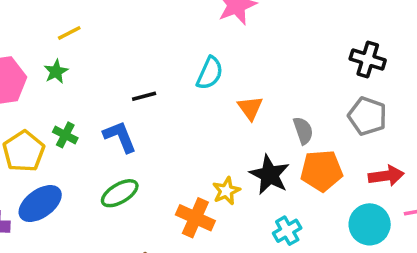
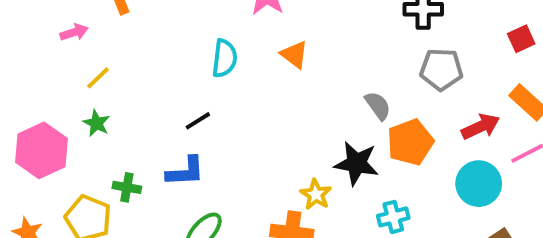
cyan semicircle: (210, 73) -> (224, 58), moved
orange triangle: (250, 108) -> (294, 55), moved
blue L-shape: (120, 137) -> (185, 171), turned 126
cyan cross: (287, 231) -> (393, 217), turned 32

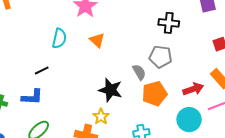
gray pentagon: (441, 69) -> (161, 57), moved
black star: (356, 163) -> (110, 90), moved

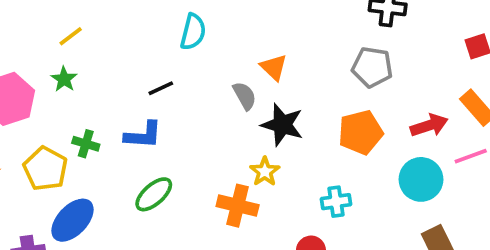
orange triangle: (97, 40) -> (274, 67), moved
gray semicircle: (139, 72) -> (245, 96), moved

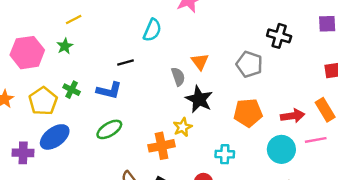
gray pentagon: (372, 67) -> (249, 64), moved
orange cross: (238, 206) -> (162, 146), turned -35

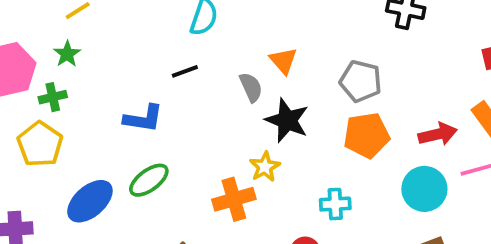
black line: (126, 63) -> (185, 71), moved
gray pentagon: (249, 64) -> (361, 81), moved
green cross: (72, 90) -> (53, 97), moved, turned -35
blue ellipse: (55, 137) -> (90, 201), moved

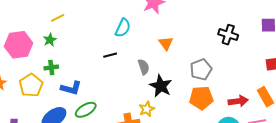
orange triangle: (283, 61) -> (166, 43), moved
gray pentagon: (361, 81) -> (201, 69), turned 30
green cross: (53, 97) -> (51, 67), moved
blue L-shape: (143, 118) -> (71, 88), moved

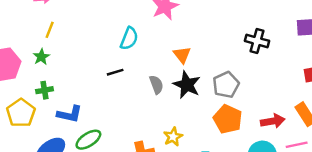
yellow line: (58, 18) -> (50, 30), turned -40
black star: (161, 86) -> (187, 85), moved
orange pentagon: (201, 98) -> (228, 119), turned 30
yellow star: (147, 109) -> (173, 137), moved

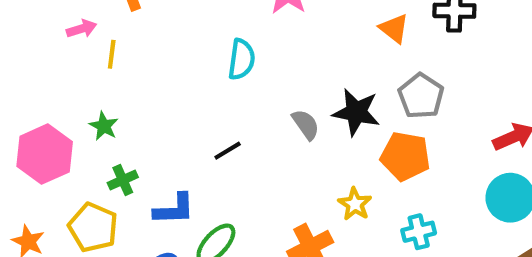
yellow line: (50, 30) -> (112, 54), moved
orange triangle: (182, 55) -> (394, 28), moved
black line: (115, 72) -> (228, 151), moved
orange pentagon: (228, 119) -> (405, 156), moved

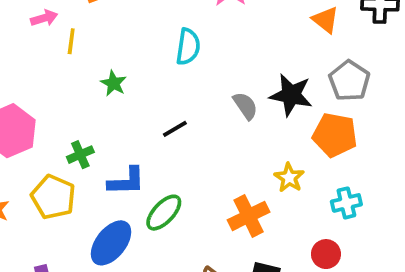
green star: (104, 126) -> (113, 83), moved

